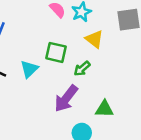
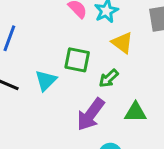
green triangle: (104, 109) -> (135, 112), moved

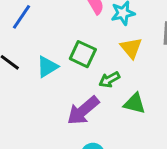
green triangle: (135, 112) -> (135, 103), moved

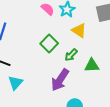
green square: (83, 54) -> (49, 44), turned 36
cyan triangle: (47, 67) -> (15, 83), moved

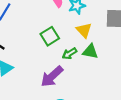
green triangle: (92, 65) -> (90, 51), moved

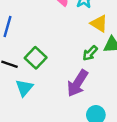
green square: (50, 36) -> (36, 58), moved

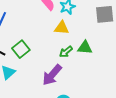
yellow triangle: (99, 24) -> (62, 28), moved, turned -35

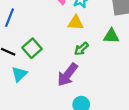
green triangle: (85, 48) -> (111, 36), moved

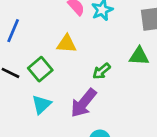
yellow triangle: (76, 23) -> (67, 44), moved
cyan triangle: (19, 74) -> (41, 104), moved

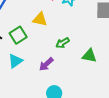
green triangle: (139, 56) -> (89, 56), moved
purple arrow: (84, 103) -> (46, 64), size x0.7

